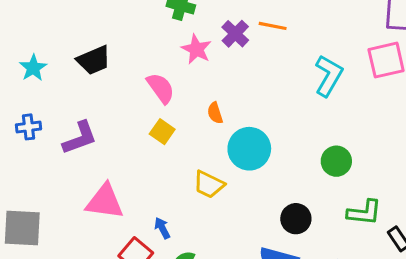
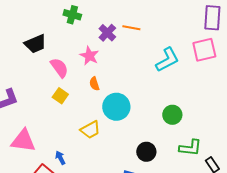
pink star: (196, 49) -> (89, 56), moved
black trapezoid: (94, 60) -> (35, 44), moved
cyan L-shape: (329, 76) -> (167, 60), turned 32
yellow trapezoid: (209, 184) -> (90, 130), turned -55

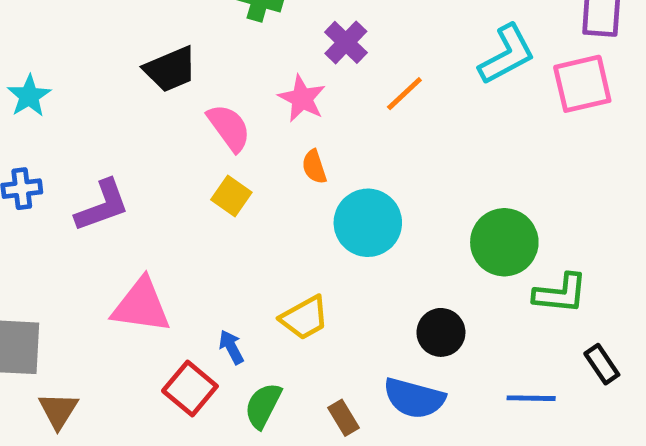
orange line: (131, 28) -> (404, 94), moved, turned -54
cyan L-shape: (167, 60) -> (507, 55), moved
green circle: (172, 115) -> (504, 242), size x1.4
yellow trapezoid: (90, 130) -> (304, 318), moved
green L-shape: (190, 148) -> (560, 293), moved

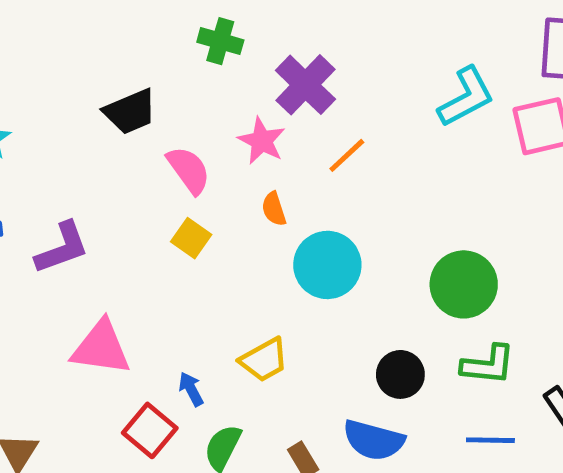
purple cross: (346, 42) -> (305, 85), size x1.4
orange line: (404, 94) -> (347, 155), moved
green L-shape: (560, 293) -> (488, 365), moved

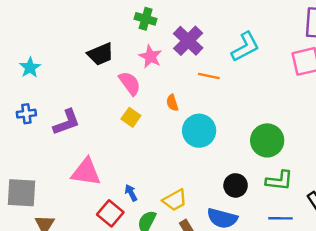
cyan L-shape: (466, 97) -> (245, 47), moved
pink star: (262, 141) -> (150, 57), moved
orange line: (347, 155) -> (209, 76), turned 55
yellow trapezoid: (264, 360) -> (175, 200), moved

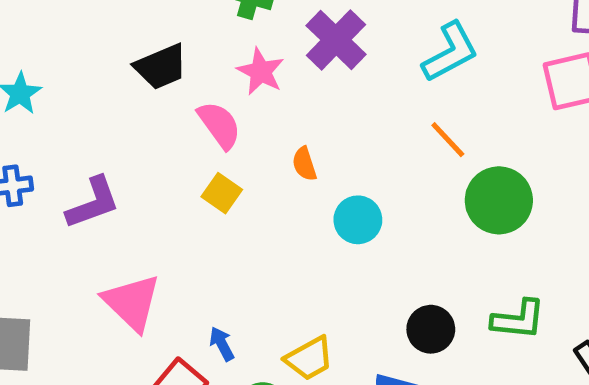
orange line: (209, 76) -> (448, 140), moved, turned 35
cyan circle: (199, 131) -> (358, 220), size x0.7
green circle: (267, 140) -> (499, 200), moved
pink triangle: (86, 172) -> (132, 302), turned 36

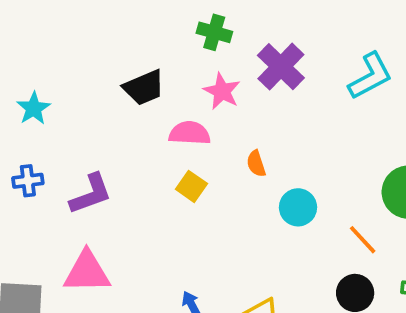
pink semicircle: (219, 125) -> (190, 133), turned -51
orange line: (448, 140) -> (363, 240), moved
pink triangle: (132, 302) -> (87, 272), moved, turned -45

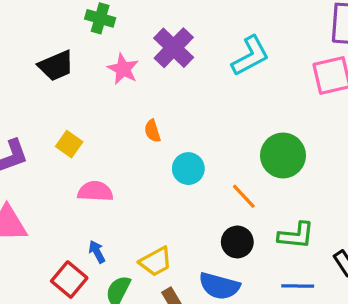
green cross: (214, 32) -> (100, 18), moved
pink semicircle: (190, 133) -> (95, 191), moved
yellow square: (191, 186) -> (69, 144), moved

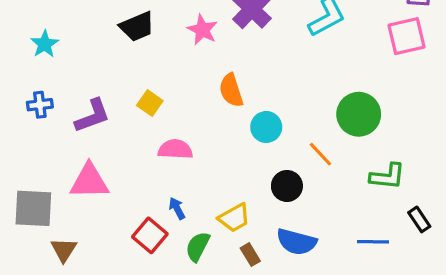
orange semicircle: (152, 131) -> (231, 90), size x1.5
green L-shape: (296, 235) -> (387, 176), moved
black circle: (237, 242) -> (287, 186), moved

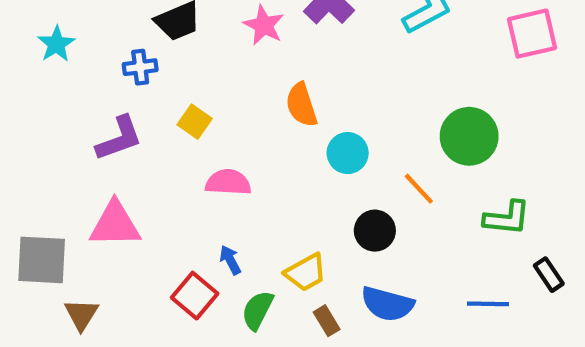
blue cross: (40, 105) -> (140, 67), moved

